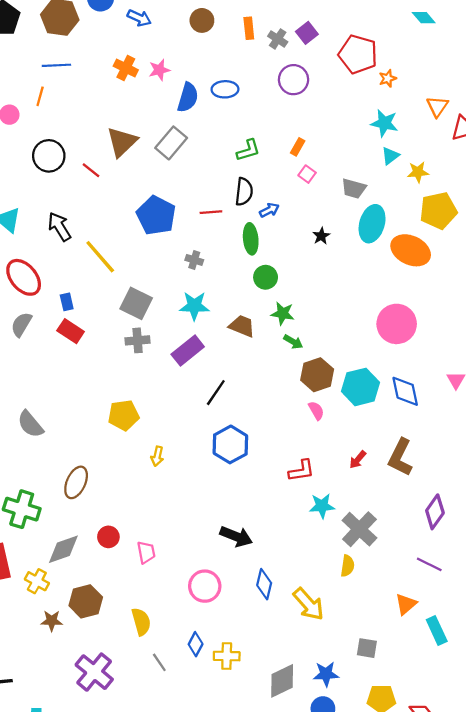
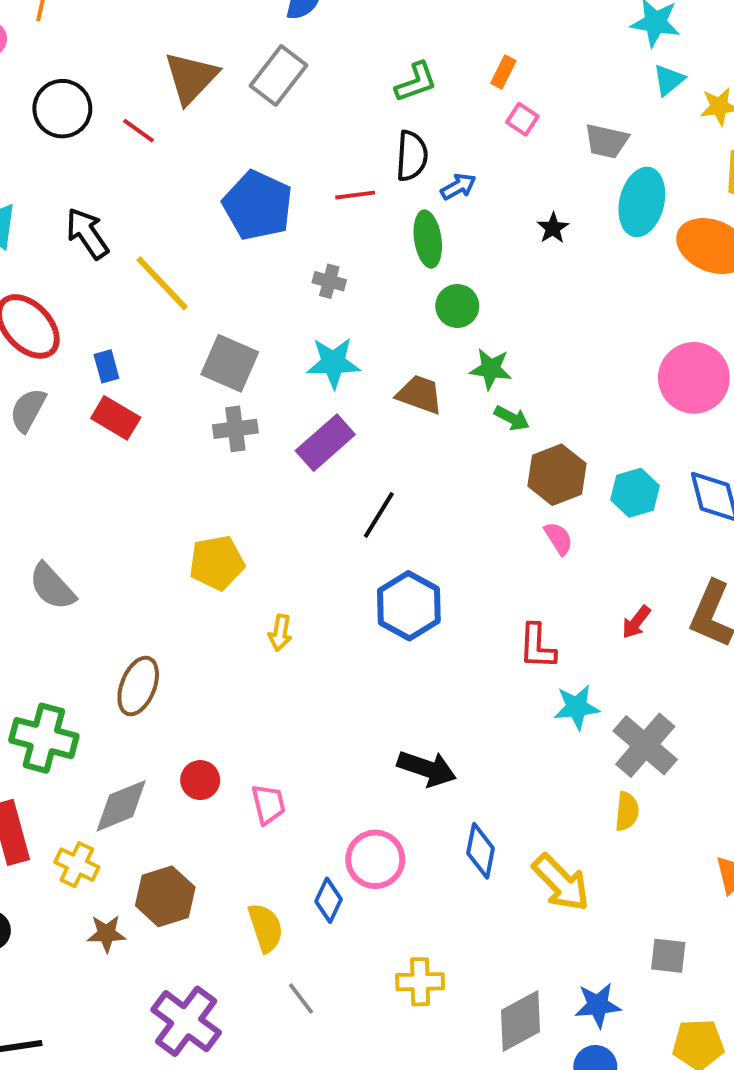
cyan hexagon: (360, 387) -> (635, 493), size x0.7
red L-shape: (301, 471) -> (537, 646), turned 104
blue diamond: (196, 644) -> (328, 900), moved

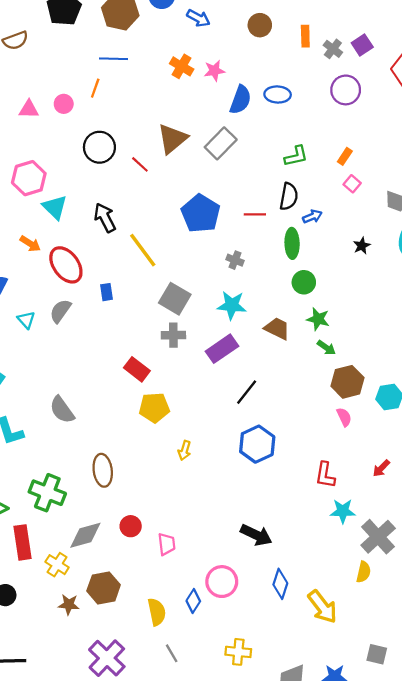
red rectangle: (116, 418) -> (137, 369), moved
brown ellipse: (138, 686) -> (103, 470), turned -36

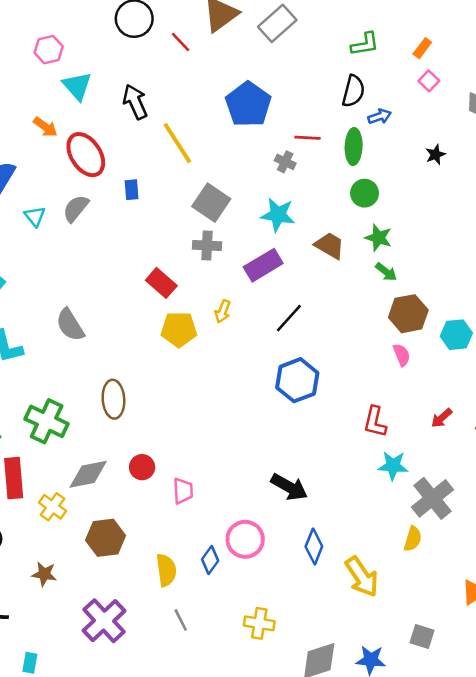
pink hexagon: (29, 178) -> (49, 50), size x0.7
red line: (255, 214) -> (308, 138), moved
yellow arrow: (184, 450) -> (223, 311), moved
brown star: (69, 605) -> (44, 574), moved

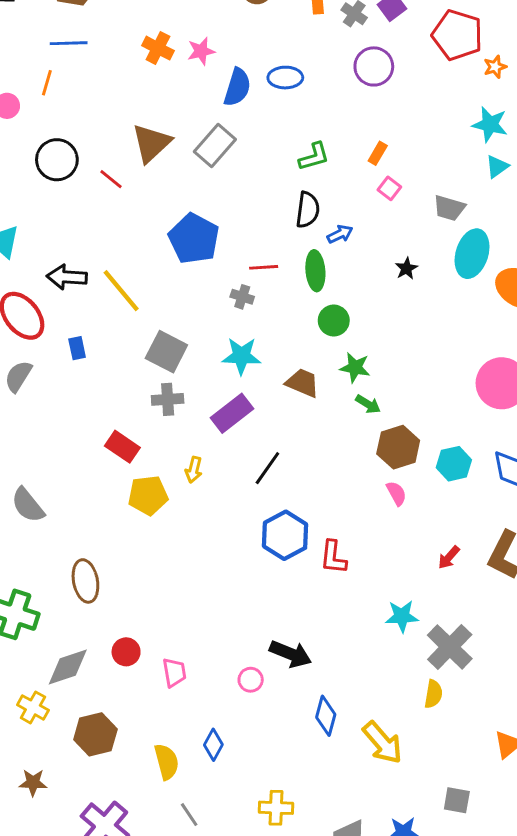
black arrow: (135, 102) -> (67, 277), moved, turned -56
red L-shape: (375, 422) -> (333, 557), moved
pink circle: (245, 539) -> (251, 680), moved, size x0.6

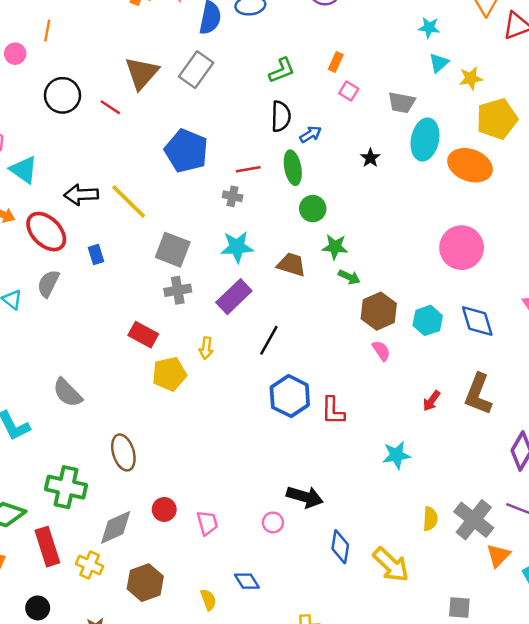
cyan star: (490, 124) -> (429, 28), size x0.7
gray cross: (450, 647) -> (474, 520), moved
blue diamond: (213, 745) -> (247, 581), turned -55
yellow semicircle: (167, 762) -> (208, 600), size x0.7

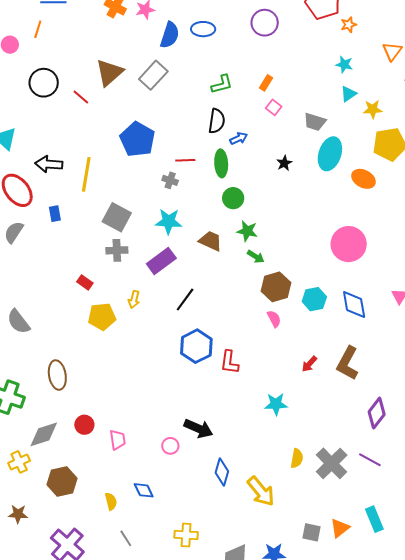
orange ellipse: (470, 165) -> (364, 179), size x0.7
yellow line: (129, 202) -> (86, 174), turned 48
red rectangle: (143, 335) -> (85, 282), size x0.7
orange triangle: (498, 555) -> (340, 528), moved
yellow cross: (90, 565) -> (19, 462), turned 35

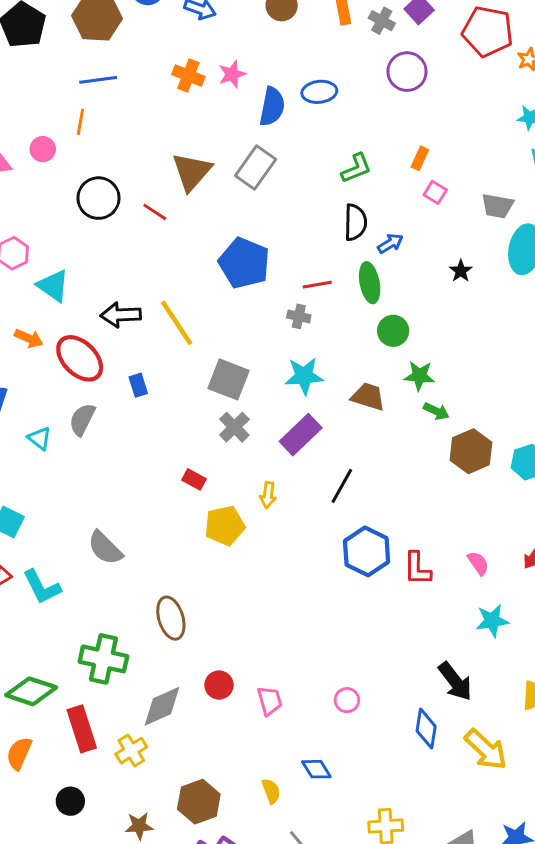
yellow line: (86, 174) -> (177, 323), turned -36
gray cross: (117, 250) -> (234, 427), turned -35
pink semicircle: (274, 319) -> (478, 563), moved
black arrow: (198, 428) -> (455, 681), moved, turned 36
brown hexagon: (62, 481) -> (199, 802), moved

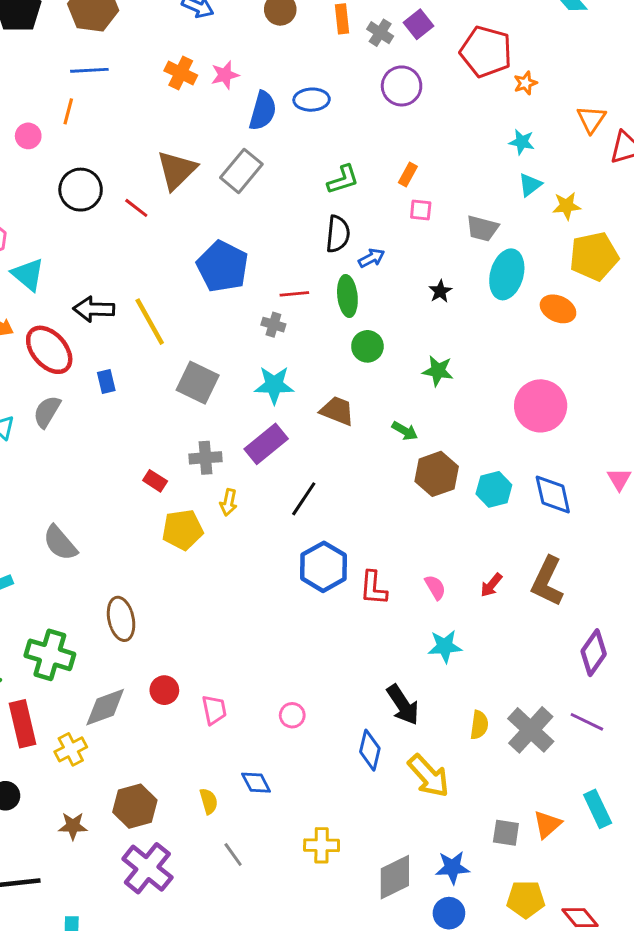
pink square: (435, 192) -> (421, 210), turned -30
green star: (419, 376) -> (438, 371), moved
gray cross: (234, 427) -> (205, 458), moved, turned 36

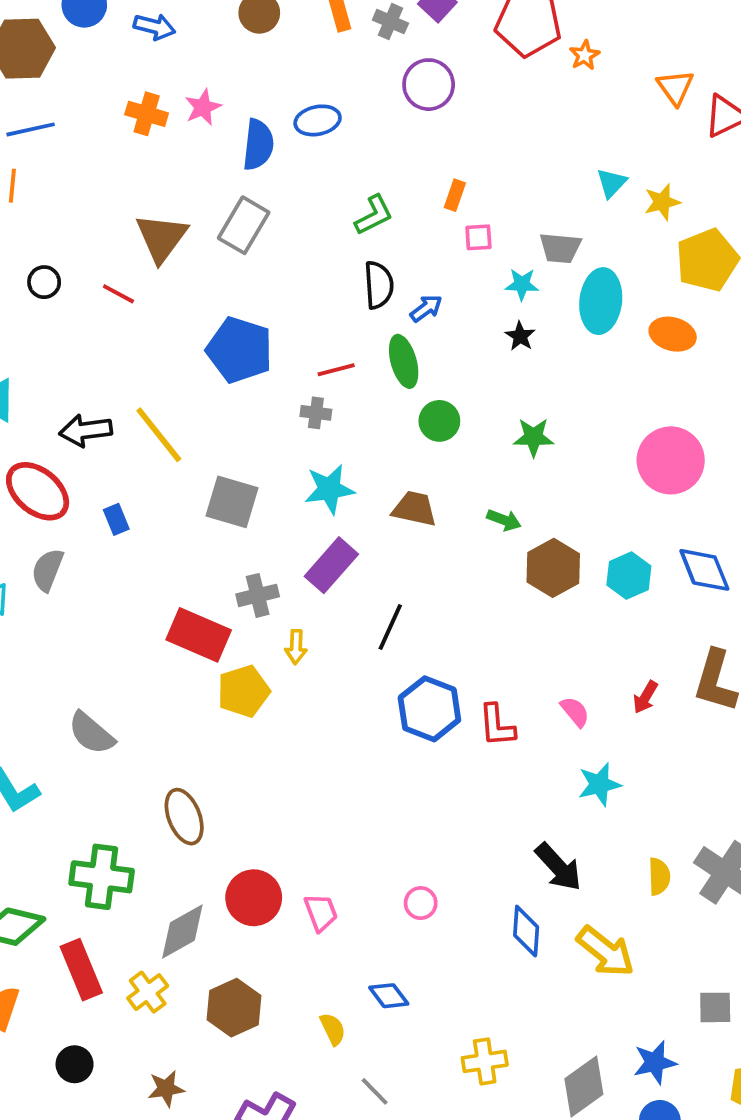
cyan star: (522, 142) -> (522, 284), moved
black circle: (81, 190) -> (44, 282), size x0.6
red rectangle: (155, 481) -> (199, 635), size x2.0
red circle: (164, 690) -> (254, 898), size x1.5
brown hexagon: (135, 806) -> (234, 1008), moved

